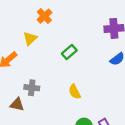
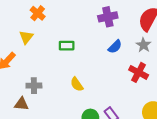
green rectangle: (69, 52) -> (67, 46), turned 48

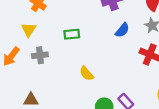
gray cross: (34, 86) -> (40, 55), moved

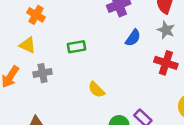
yellow triangle: (29, 30) -> (28, 45), turned -35

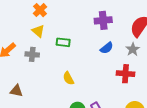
yellow triangle: (28, 45) -> (38, 31), moved
red cross: (166, 63) -> (126, 74), turned -30

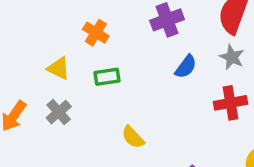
orange cross: (40, 10) -> (96, 33), moved
gray cross: (32, 54) -> (59, 112), turned -32

